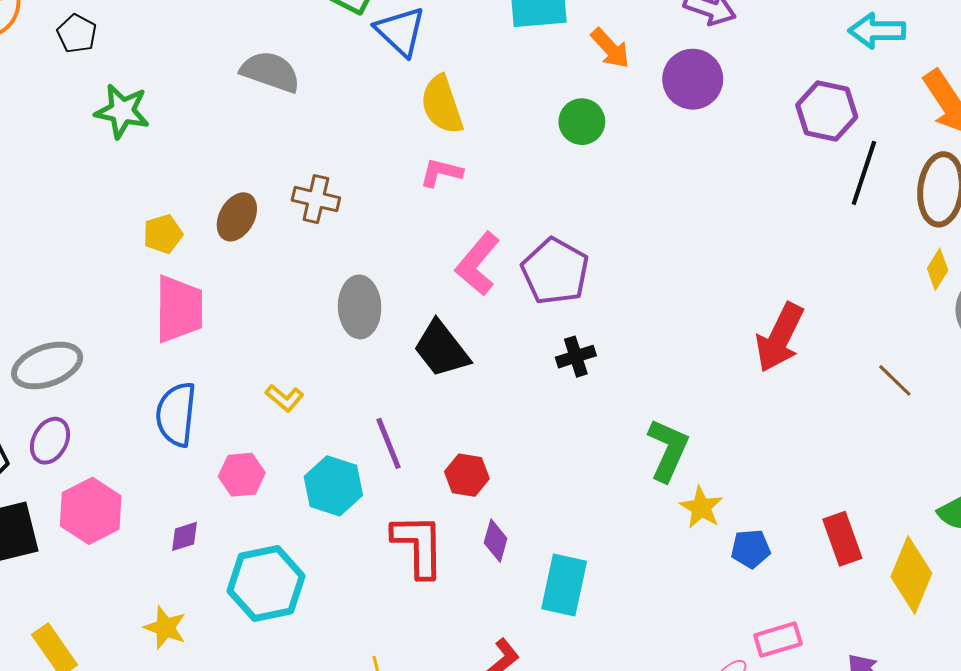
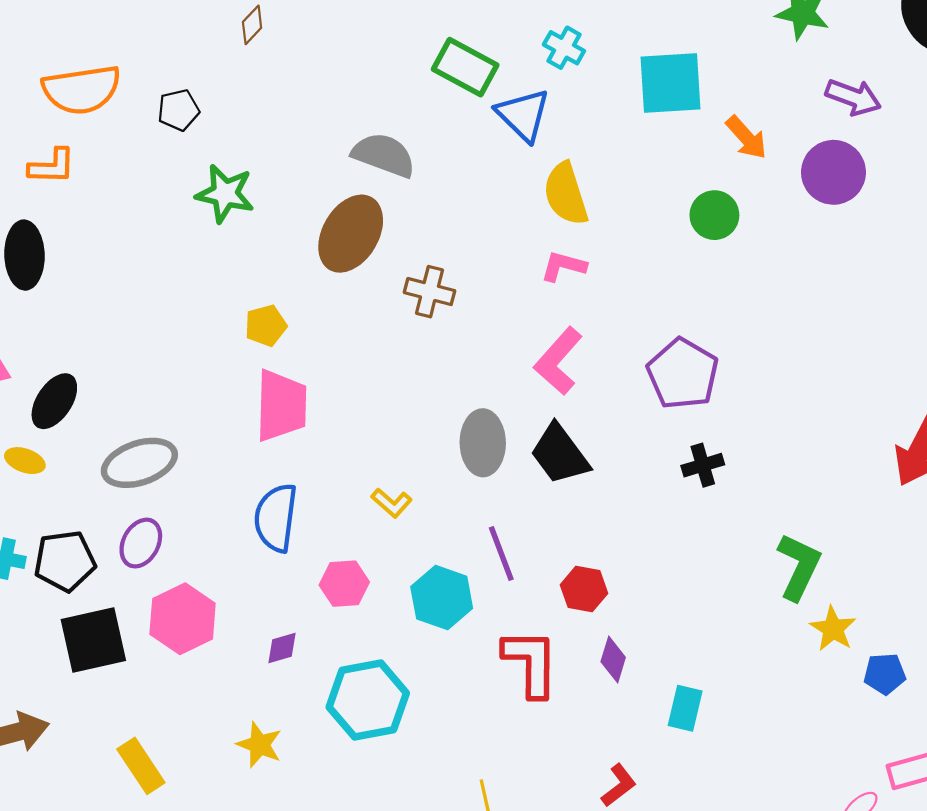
black pentagon: (77, 34) -> (178, 110), turned 30
brown ellipse: (237, 217) -> (351, 234), moved, size x1.5
pink L-shape: (478, 264) -> (558, 361), moved
gray ellipse: (360, 307) -> (483, 443), moved
cyan rectangle: (564, 585) -> (685, 708), size x0.7

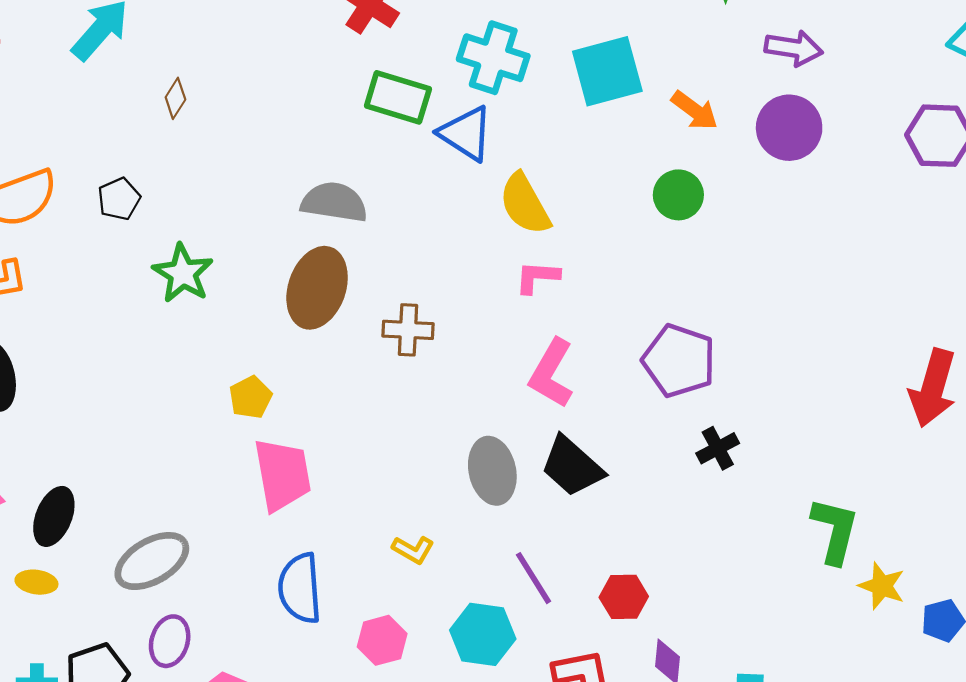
cyan cross: (564, 48) -> (493, 58), size x1.6
green star: (225, 194) -> (183, 273), turned 30

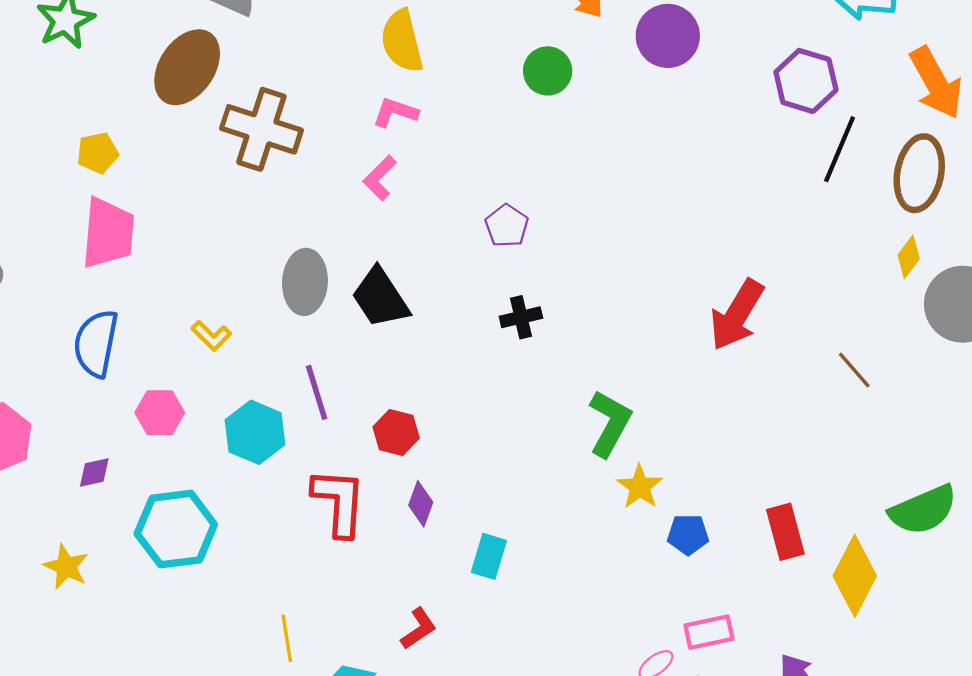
brown cross: (408, 330) -> (261, 129), size x1.6
purple pentagon: (679, 361) -> (507, 226), size x0.6
pink L-shape: (551, 373) -> (380, 178), moved, size x0.7

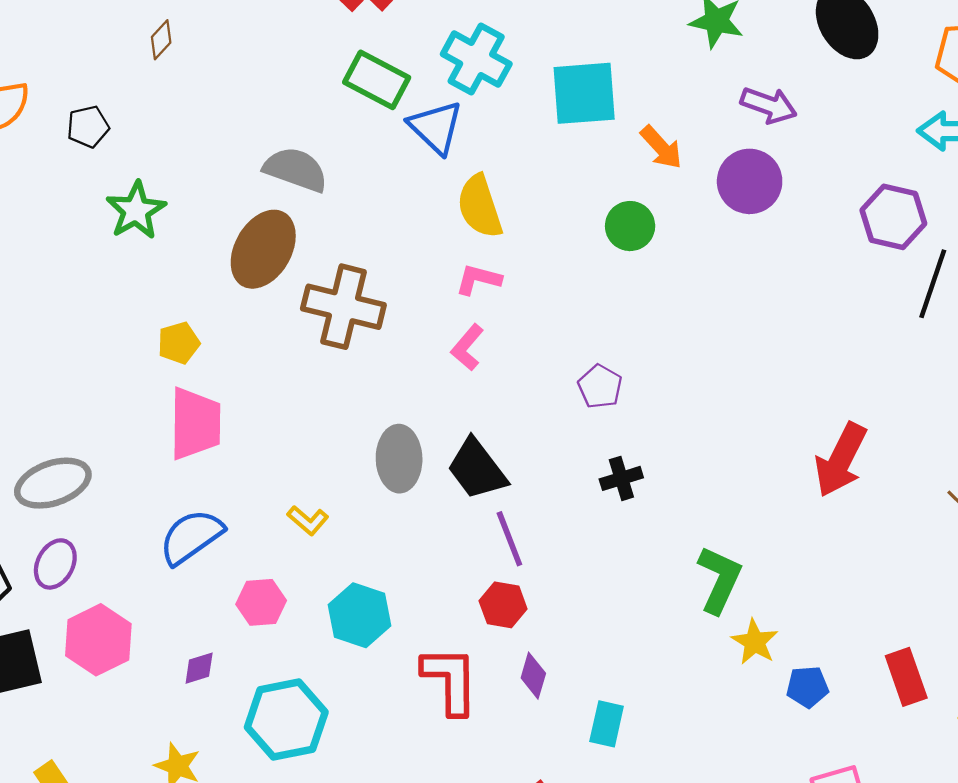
blue semicircle: (96, 343) -> (191, 537), turned 48
purple line: (317, 392) -> (509, 539), moved

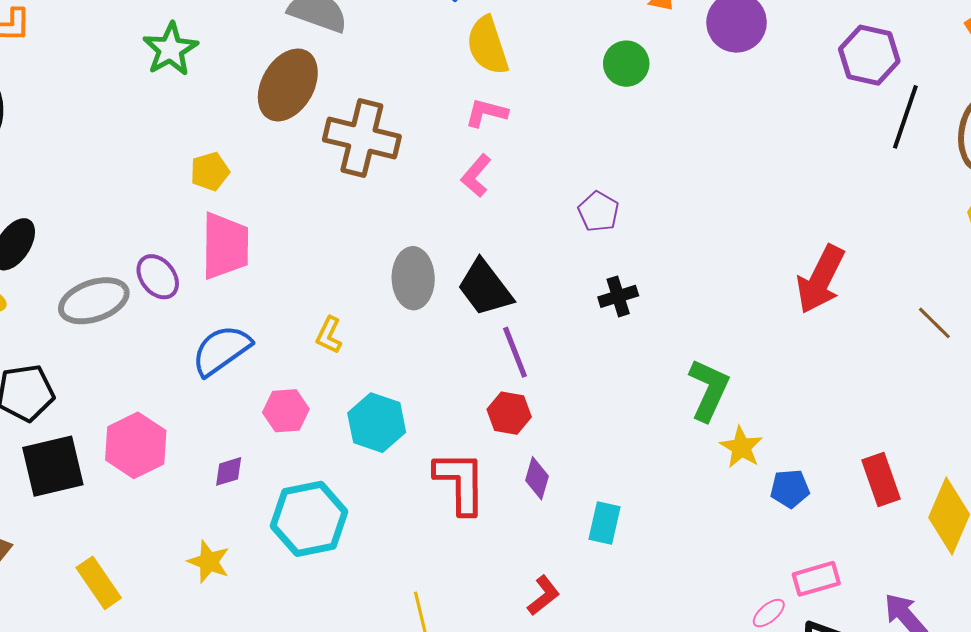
yellow L-shape: (308, 520) -> (329, 335), turned 75
purple ellipse: (55, 564) -> (158, 277), moved, turned -66

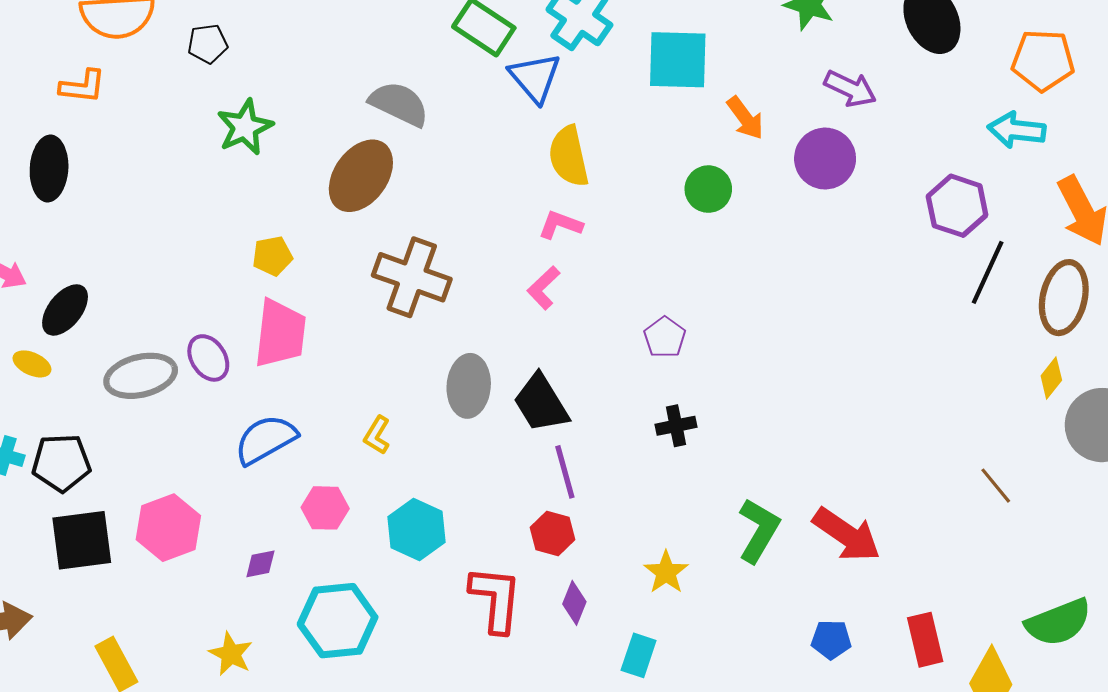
brown cross: (362, 138) -> (412, 277), moved
red arrow: (821, 279) -> (847, 535), moved, turned -88
yellow star: (741, 447) -> (666, 572), moved

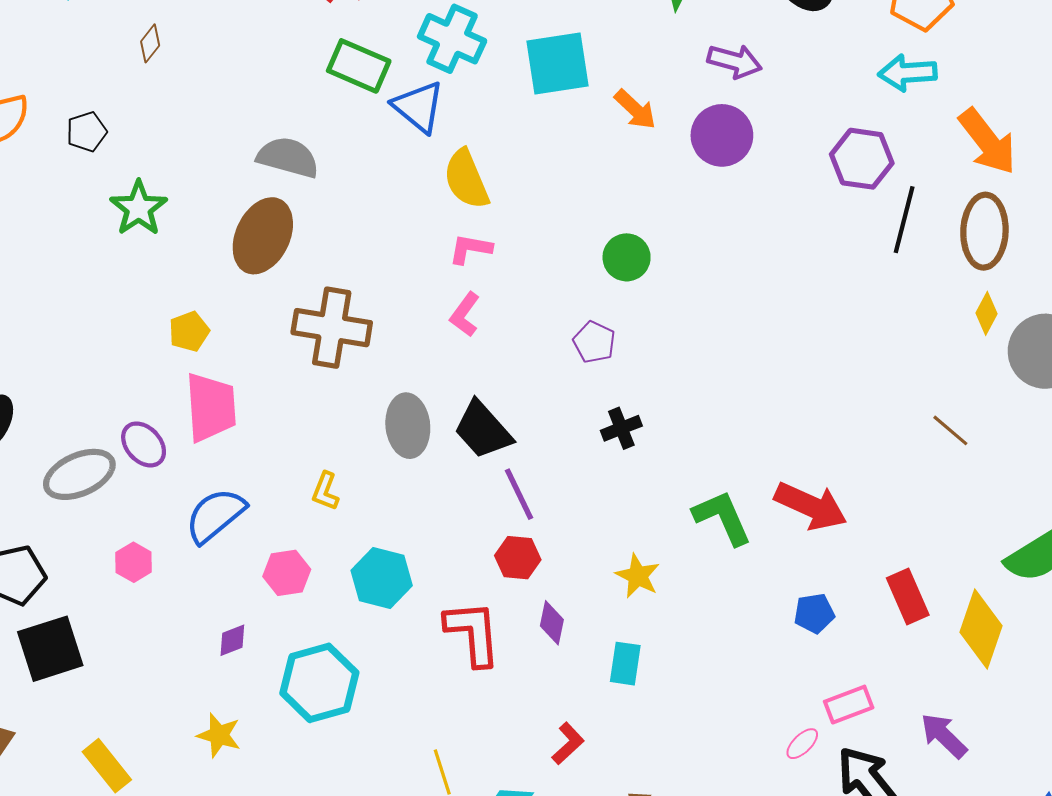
green circle: (708, 189) -> (627, 257), moved
pink hexagon: (168, 528) -> (134, 562), moved, size x0.6
green L-shape: (759, 530) -> (722, 518), turned -44

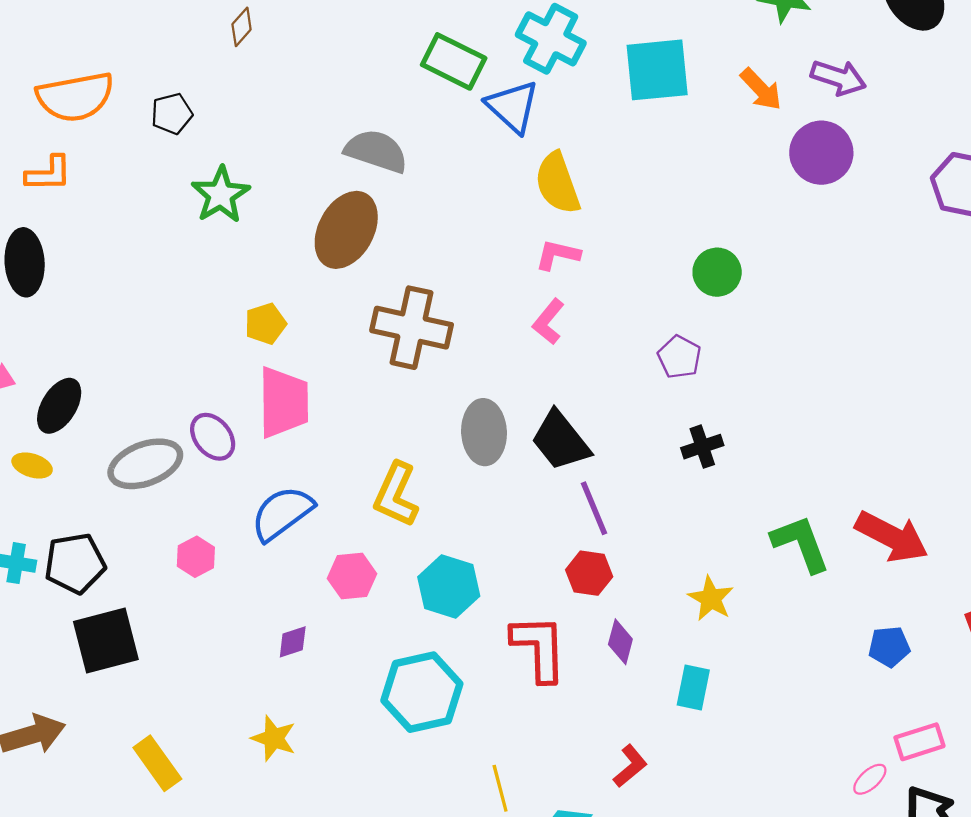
orange arrow: (635, 109) -> (761, 89), moved
yellow L-shape: (325, 491) -> (396, 495), size x1.6
cyan hexagon: (319, 683) -> (422, 692), moved

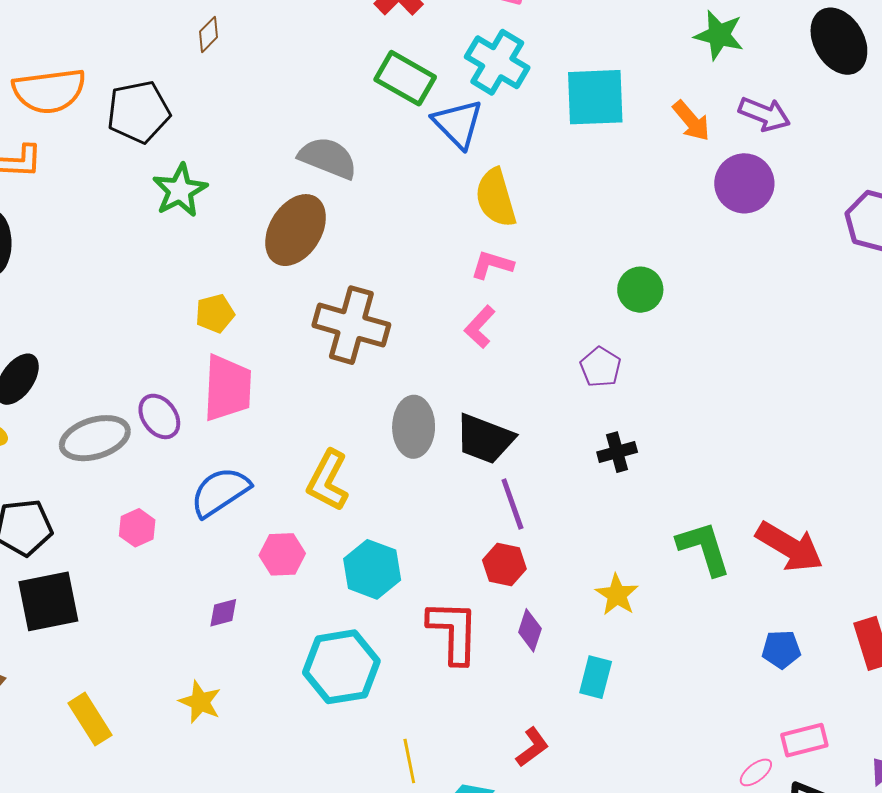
black pentagon: (172, 114) -> (138, 112), size x1.6
black trapezoid: (561, 441) -> (485, 439), turned -34

